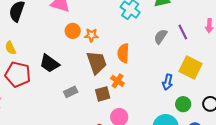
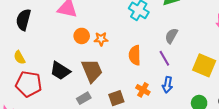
purple line: (183, 32) -> (164, 58), moved
brown trapezoid: (97, 62) -> (92, 71), moved
orange cross: (118, 81) -> (143, 90), moved
blue arrow: (168, 82) -> (167, 85), moved

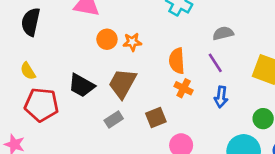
gray semicircle: (171, 36) -> (223, 33), turned 49
brown trapezoid: (92, 71) -> (122, 83), turned -125
orange cross: (143, 90) -> (184, 88), moved

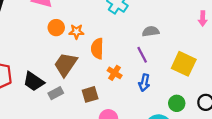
orange semicircle: (177, 61) -> (97, 49), moved
black trapezoid: (82, 85) -> (34, 81), moved

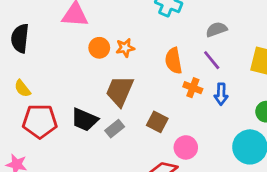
orange semicircle: (97, 49) -> (174, 61), moved
orange cross: (115, 73) -> (193, 88), moved
brown square: (90, 94) -> (157, 122), turned -35

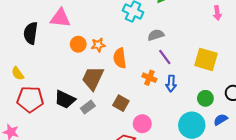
gray semicircle: (216, 29) -> (156, 35), moved
black semicircle: (20, 38) -> (31, 33), moved
orange semicircle: (174, 61) -> (120, 58), moved

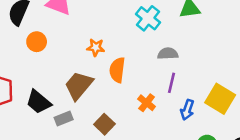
orange circle: (78, 44) -> (37, 42), moved
purple line: (165, 57) -> (171, 83), turned 35
blue arrow: (171, 84) -> (187, 110), moved

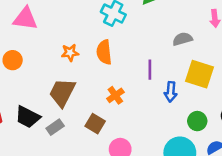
gray semicircle: (168, 54) -> (182, 39), moved
orange semicircle: (117, 70) -> (104, 52), moved
orange cross: (147, 103) -> (115, 95), moved, turned 30

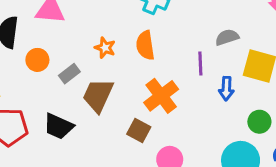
gray semicircle: (182, 39) -> (227, 37), moved
orange star: (70, 53) -> (105, 48), turned 30
orange cross: (115, 95) -> (161, 96), size x1.6
gray rectangle: (55, 127) -> (69, 74), moved

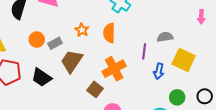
orange circle: (37, 60) -> (37, 40), moved

